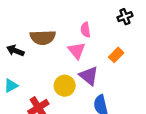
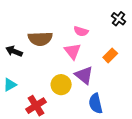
black cross: (125, 17) -> (119, 19), turned -32
pink semicircle: (85, 30) -> (81, 31), turned -64

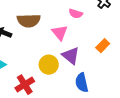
pink semicircle: (81, 31) -> (76, 14), moved
orange rectangle: (110, 55) -> (103, 46), moved

